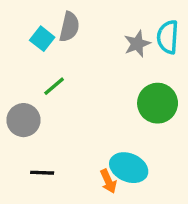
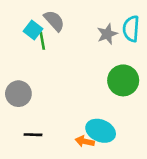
gray semicircle: (69, 27) -> (54, 21), turned -55
green line: (54, 86) -> (42, 41), moved, turned -60
orange arrow: (108, 181) -> (85, 141), turned 126

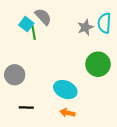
cyan ellipse: (101, 131) -> (65, 90), moved

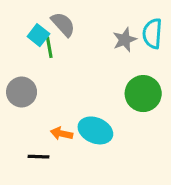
gray circle: (15, 75) -> (22, 92), moved
orange arrow: (67, 113) -> (62, 134), moved

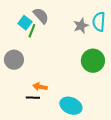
green line: (49, 47) -> (32, 31), turned 32
cyan ellipse: (95, 130) -> (71, 106), moved
black line: (38, 157) -> (33, 98), moved

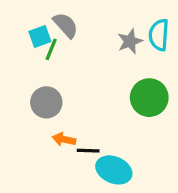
cyan square: (25, 23) -> (40, 36), turned 32
gray circle: (14, 60) -> (46, 102), moved
black line: (33, 98) -> (88, 151), moved

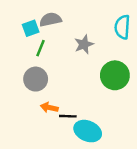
gray semicircle: (66, 25) -> (50, 20), turned -60
gray star: (130, 41) -> (84, 44), moved
green line: (51, 49) -> (41, 48), moved

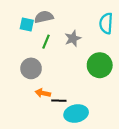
cyan square: (31, 28) -> (27, 24), turned 32
green line: (41, 48) -> (46, 42), moved
cyan ellipse: (88, 131) -> (76, 113), turned -35

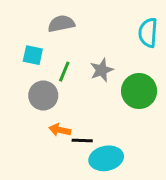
cyan square: (27, 24) -> (33, 55), moved
gray star: (73, 38) -> (102, 70), moved
green line: (46, 42) -> (64, 72), moved

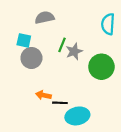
green line: (64, 72) -> (62, 45), moved
gray circle: (43, 95) -> (31, 58), moved

